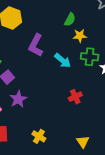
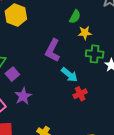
purple L-shape: (36, 45) -> (53, 50), moved
cyan arrow: (63, 61) -> (69, 75), moved

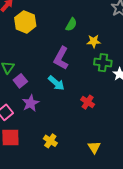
green semicircle: (75, 17) -> (71, 24), moved
cyan arrow: (69, 75) -> (56, 83), moved
red cross: (80, 94) -> (88, 102), turned -32

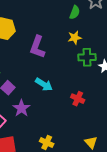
green semicircle: (71, 24) -> (75, 12), moved
purple L-shape: (61, 58) -> (37, 47), moved

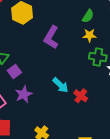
green semicircle: (75, 12) -> (88, 16), moved
cyan arrow: (44, 84) -> (60, 85), moved

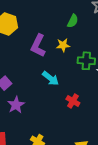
yellow star: (89, 35) -> (63, 45), moved
cyan arrow: (60, 85) -> (51, 78), moved

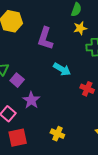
yellow star: (63, 45) -> (80, 28), moved

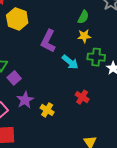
cyan arrow: (62, 69) -> (70, 62), moved
yellow cross: (57, 134) -> (47, 110), moved

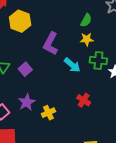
purple square: (14, 78) -> (25, 69), moved
yellow cross: (47, 110) -> (48, 113), turned 32

